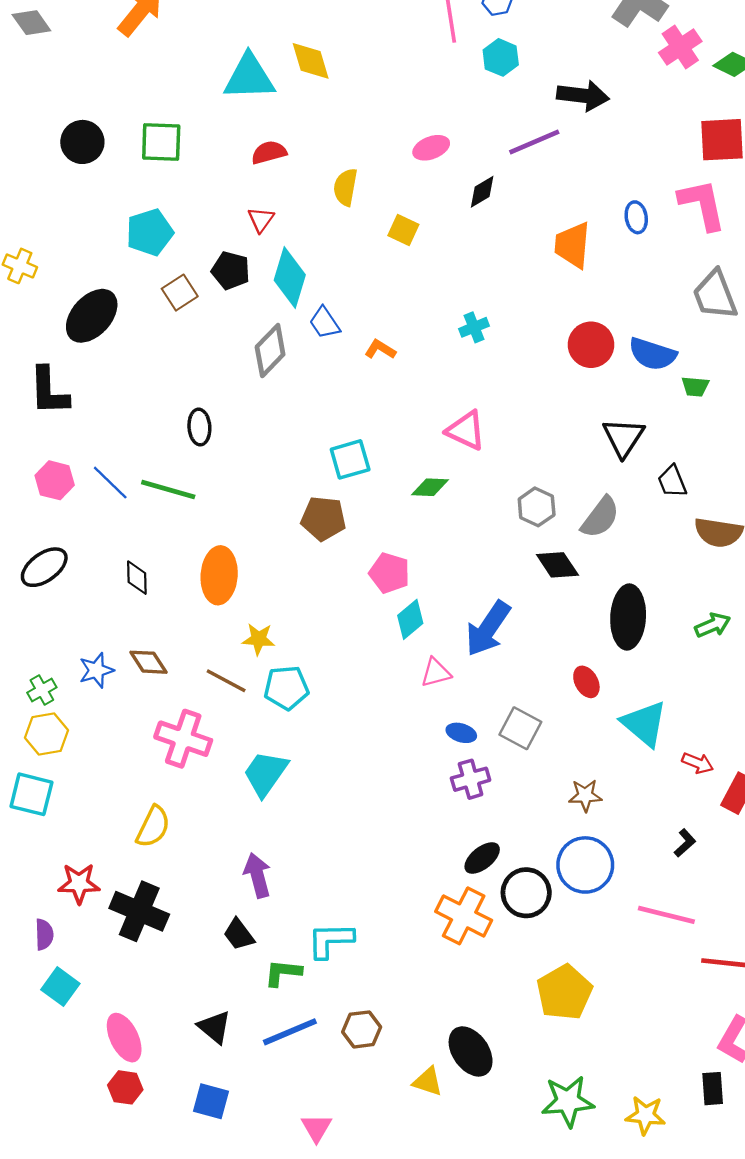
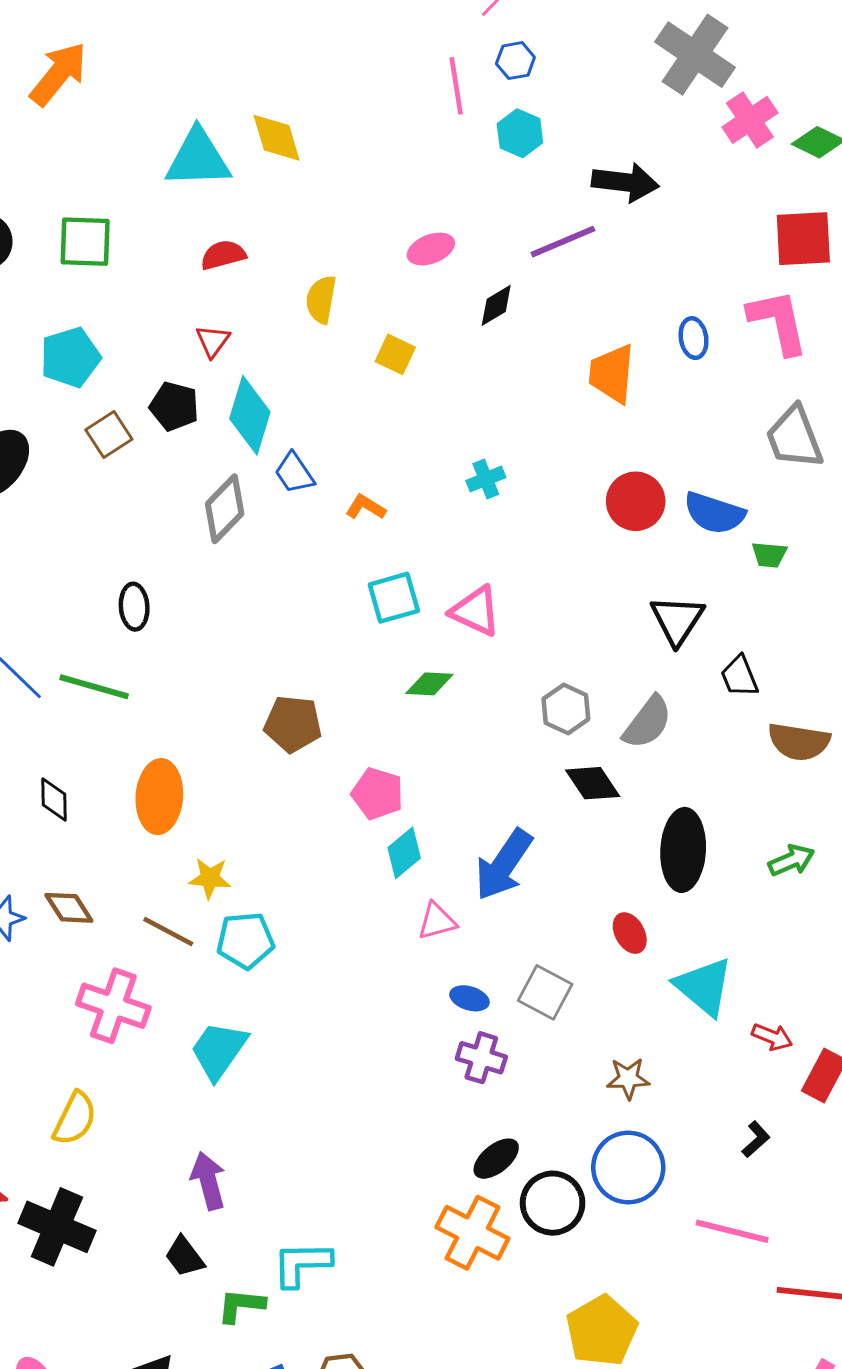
cyan square: (350, 459) -> (394, 598), moved
purple cross: (471, 779) -> (481, 1058), turned 33

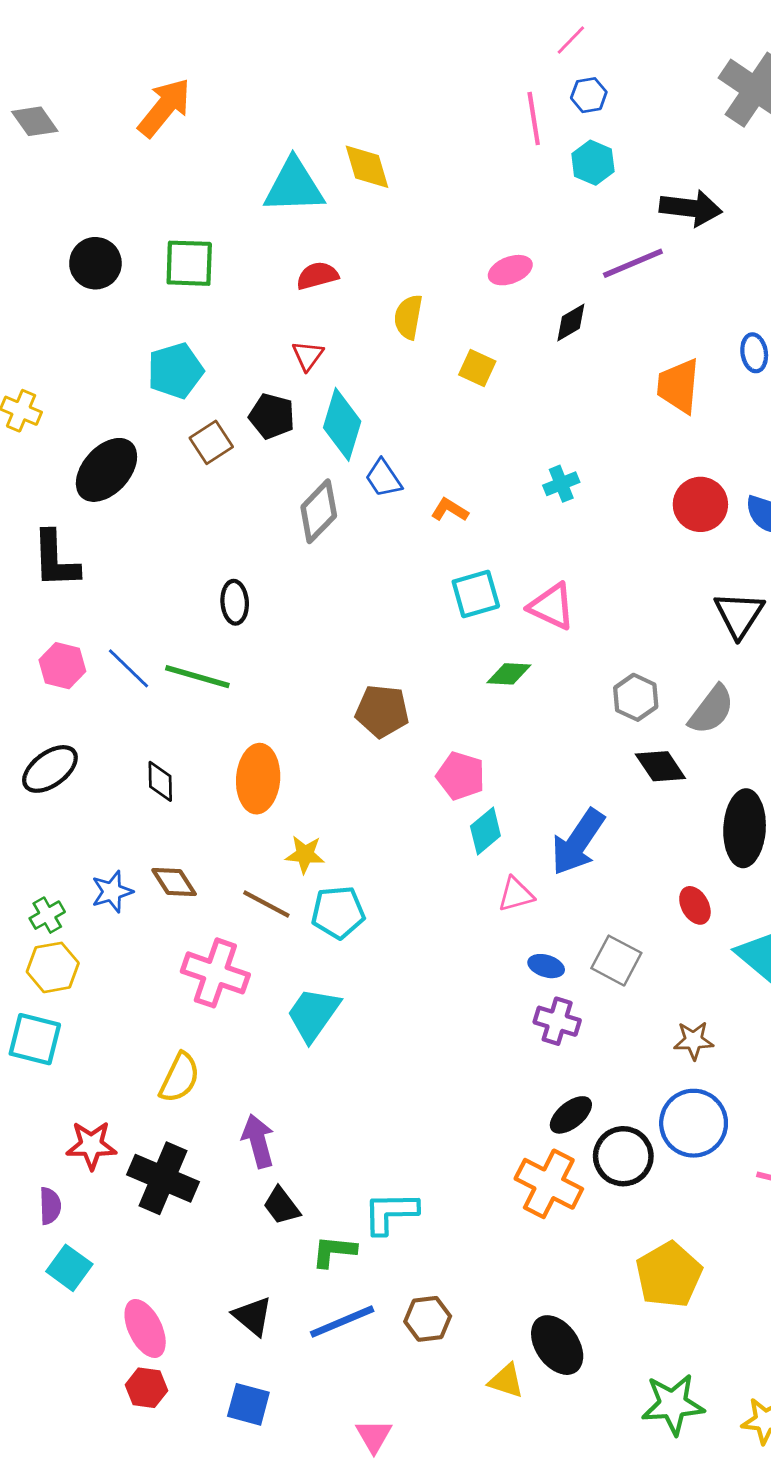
purple arrow: (208, 1181) -> (258, 1141), moved

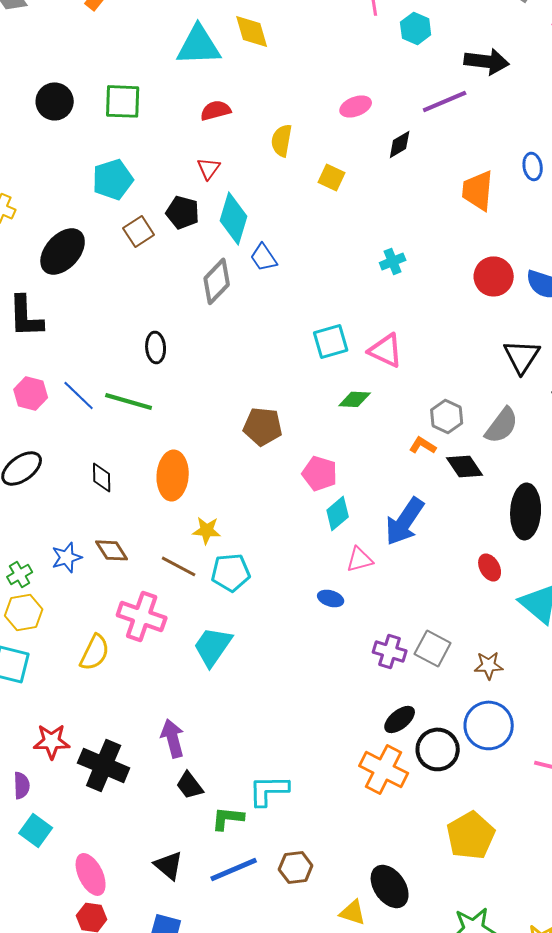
orange L-shape: (450, 510) -> (423, 445), moved
gray square: (616, 961) -> (433, 648), moved
blue ellipse: (546, 966) -> (331, 598), moved
yellow semicircle: (180, 1078) -> (95, 652), moved

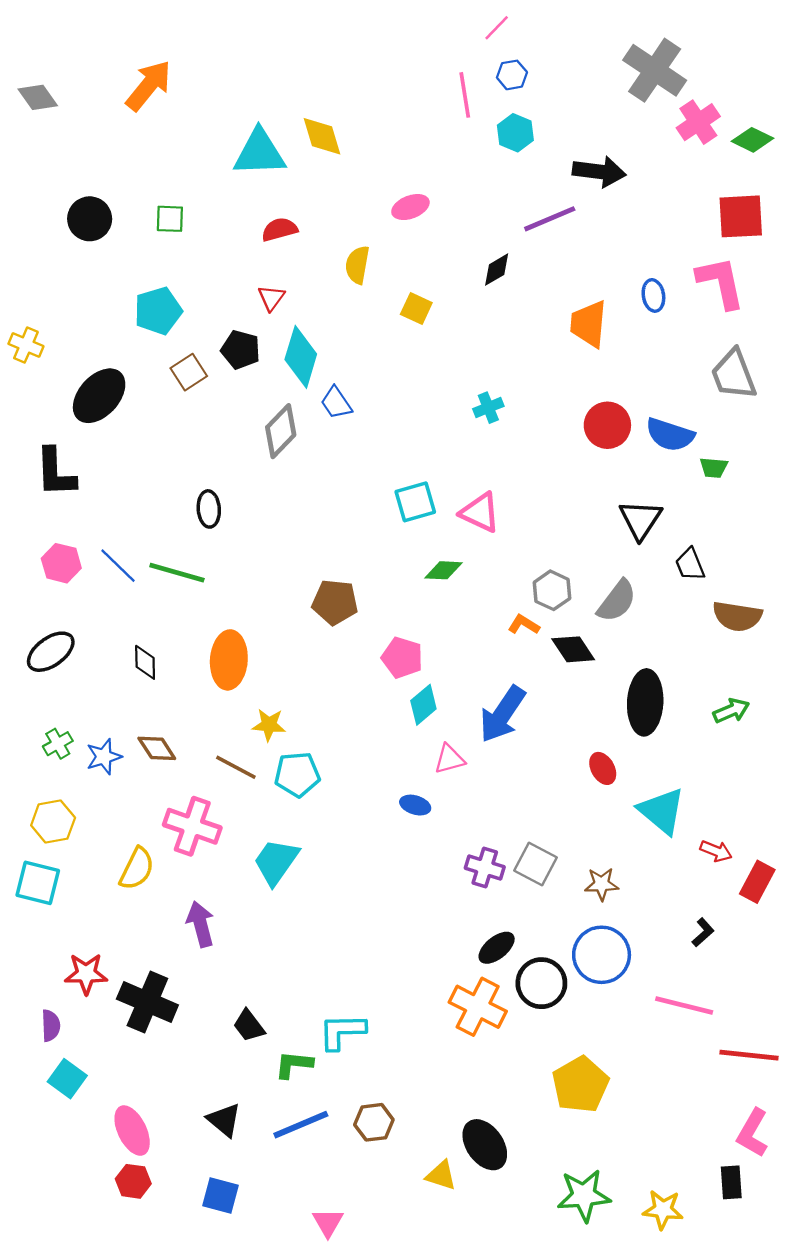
green square: (123, 101) -> (170, 219), size x0.7
pink ellipse: (356, 106) -> (410, 207), moved
green cross: (20, 574) -> (58, 744), moved
purple arrow: (173, 738) -> (201, 924), moved

